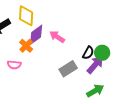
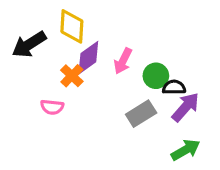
pink arrow: (57, 37) -> (123, 61), turned -98
black semicircle: (88, 53) -> (174, 87), turned -120
green circle: (102, 53) -> (156, 76), moved

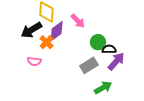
black arrow: (29, 44) -> (31, 30), moved
pink arrow: (123, 61) -> (78, 21), moved, turned -70
green arrow: (186, 150) -> (103, 88), moved

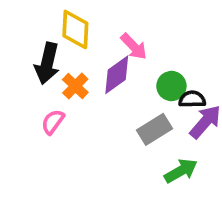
black arrow: (31, 30) -> (47, 63), turned -45
purple diamond: (57, 31) -> (117, 75), moved
pink semicircle: (34, 61) -> (53, 122), turned 120

